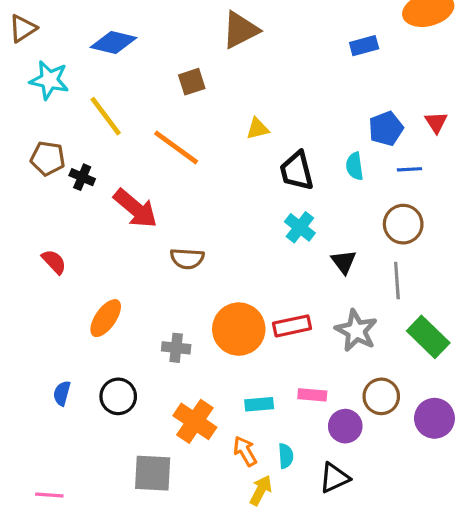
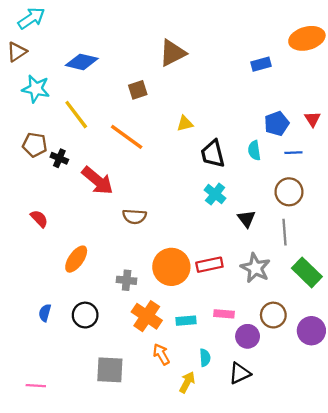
orange cross: (195, 421) -> (147, 316), moved
orange arrow: (245, 451) -> (161, 354), moved

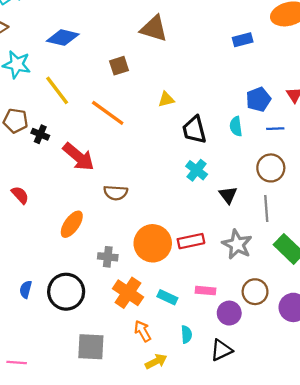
brown triangle: (172, 53) -> (154, 29), turned 44
orange ellipse: (76, 259) -> (72, 224), moved
black circle: (85, 315) -> (66, 292), size x1.4
cyan rectangle: (186, 321) -> (167, 297), turned 30
yellow arrow: (187, 382) -> (156, 361), moved, turned 35

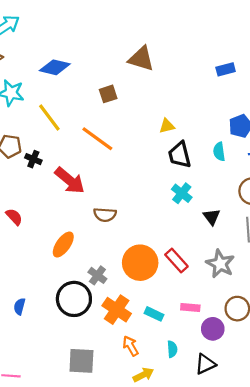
yellow triangle: (166, 99) -> (167, 126), moved
red rectangle: (191, 241) -> (176, 261), turned 60
gray cross: (108, 257) -> (97, 275), turned 30
black circle: (66, 292) -> (74, 299), moved

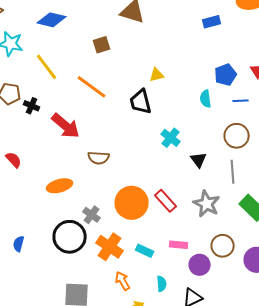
black trapezoid: (180, 155) -> (141, 102), moved
orange ellipse: (63, 245) -> (60, 186), turned 40

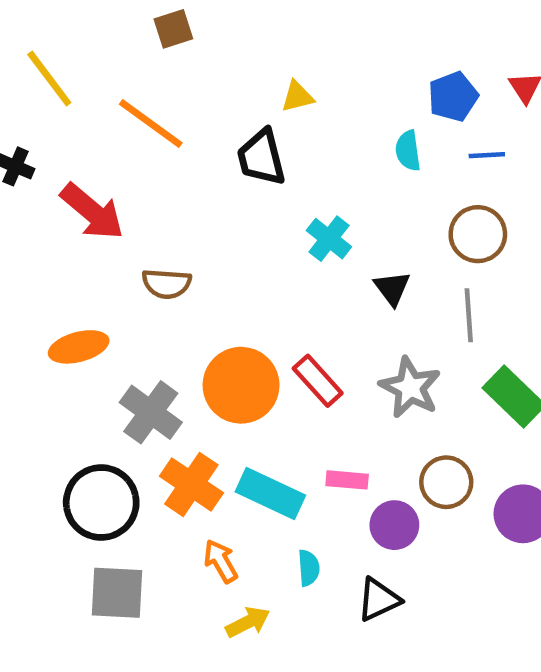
gray cross: (92, 215) -> (151, 412), size x1.5
black circle: (70, 237) -> (101, 503), moved
cyan rectangle: (145, 251) -> (270, 493), size x1.6

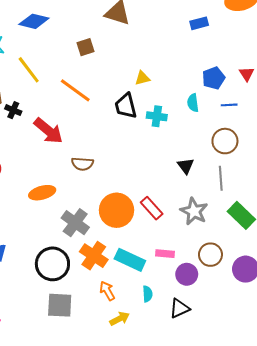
cyan cross: (329, 239) -> (157, 116), moved, turned -30

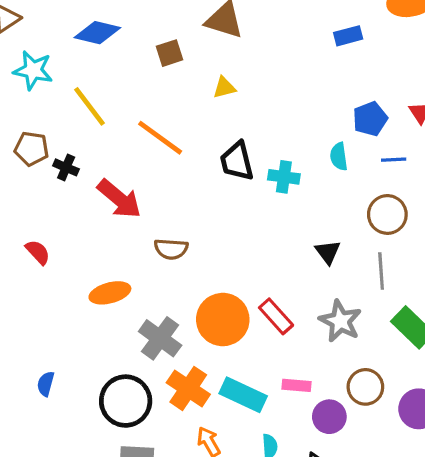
brown square: (86, 47) -> (169, 53), moved
yellow triangle: (142, 78) -> (224, 88), moved

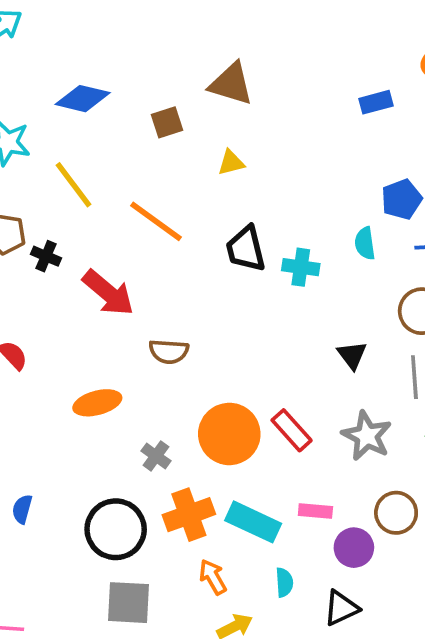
gray cross: (160, 338) -> (156, 456), size x0.6
orange cross: (188, 388) -> (189, 515), turned 36

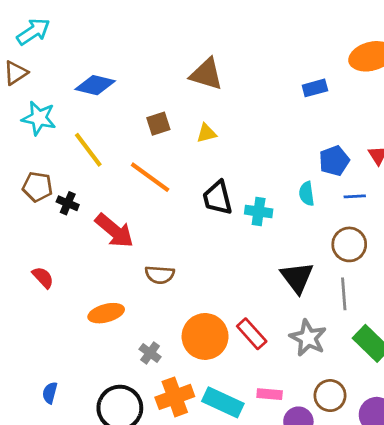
brown square: (167, 122) -> (158, 124), moved
black triangle: (352, 355) -> (297, 277), size x1.5

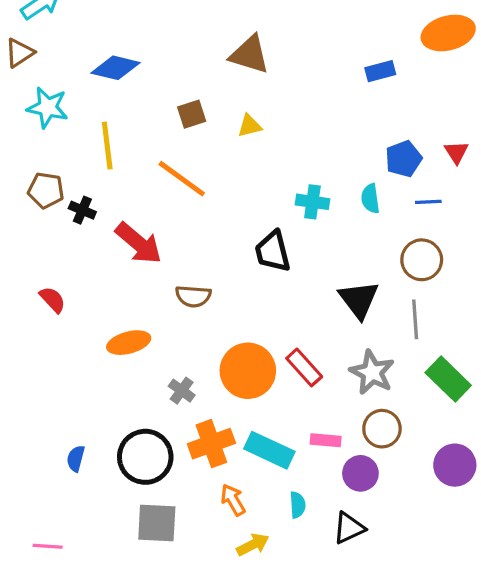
yellow line: (88, 150) -> (107, 146), turned 30
black trapezoid: (217, 198) -> (273, 252), moved
cyan cross: (259, 211) -> (312, 202), moved
blue semicircle: (50, 393) -> (76, 458), moved
brown circle: (330, 396) -> (382, 429), moved

